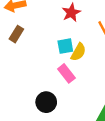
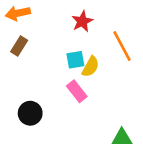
black circle: (46, 102) -> (30, 113), moved

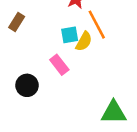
orange line: (122, 46) -> (97, 25), moved
pink rectangle: (77, 91) -> (59, 65), moved

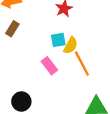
orange line: (97, 25) -> (82, 63), moved
black circle: (27, 85) -> (21, 101), moved

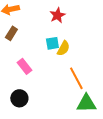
orange line: (82, 63) -> (76, 78), moved
pink rectangle: (49, 66) -> (24, 66), moved

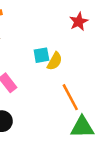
red star: (57, 15) -> (79, 22), moved

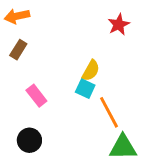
cyan square: (41, 55) -> (85, 89), moved, turned 35

